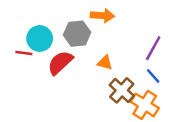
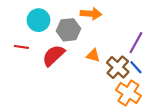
cyan circle: (40, 39) -> (38, 20), moved
brown cross: (122, 90) -> (118, 67), moved

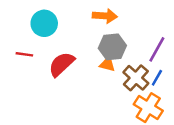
gray hexagon: (68, 30) -> (112, 47), moved
blue line: (136, 67) -> (157, 78), turned 72

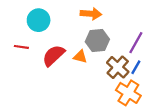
orange triangle: (107, 64) -> (80, 57), moved

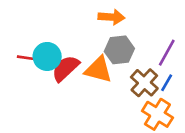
cyan circle: (39, 20) -> (47, 56), moved
orange triangle: (80, 57) -> (98, 70), size x1.6

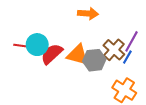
gray hexagon: (119, 50) -> (94, 60), moved
brown cross: (144, 83) -> (114, 50), moved
blue line: (167, 83) -> (127, 57), moved

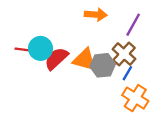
purple line: (132, 41) -> (133, 25), moved
blue line: (127, 57) -> (127, 73), moved

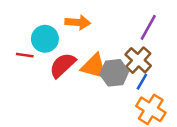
orange arrow: (96, 15) -> (78, 22), moved
cyan circle: (40, 48) -> (45, 39), moved

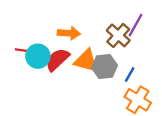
orange arrow: (78, 22) -> (69, 33), moved
cyan circle: (45, 39) -> (38, 56), moved
brown cross: (138, 60) -> (118, 35), moved

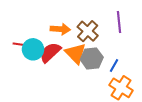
purple line: (135, 25) -> (119, 22), turned -35
brown cross: (118, 35) -> (88, 31), moved
orange triangle: (86, 61) -> (75, 53), turned 30

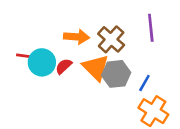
red semicircle: (50, 52) -> (64, 66), size x0.6

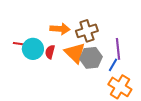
purple line: (151, 28) -> (118, 49), moved
brown cross: (111, 39) -> (87, 31), turned 30
red semicircle: (64, 66) -> (50, 52), turned -32

